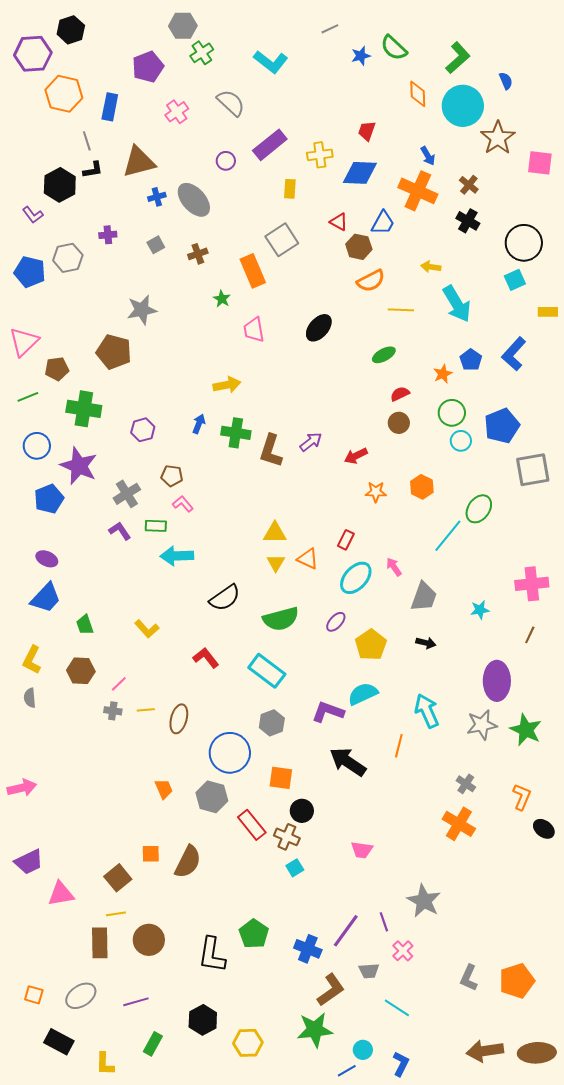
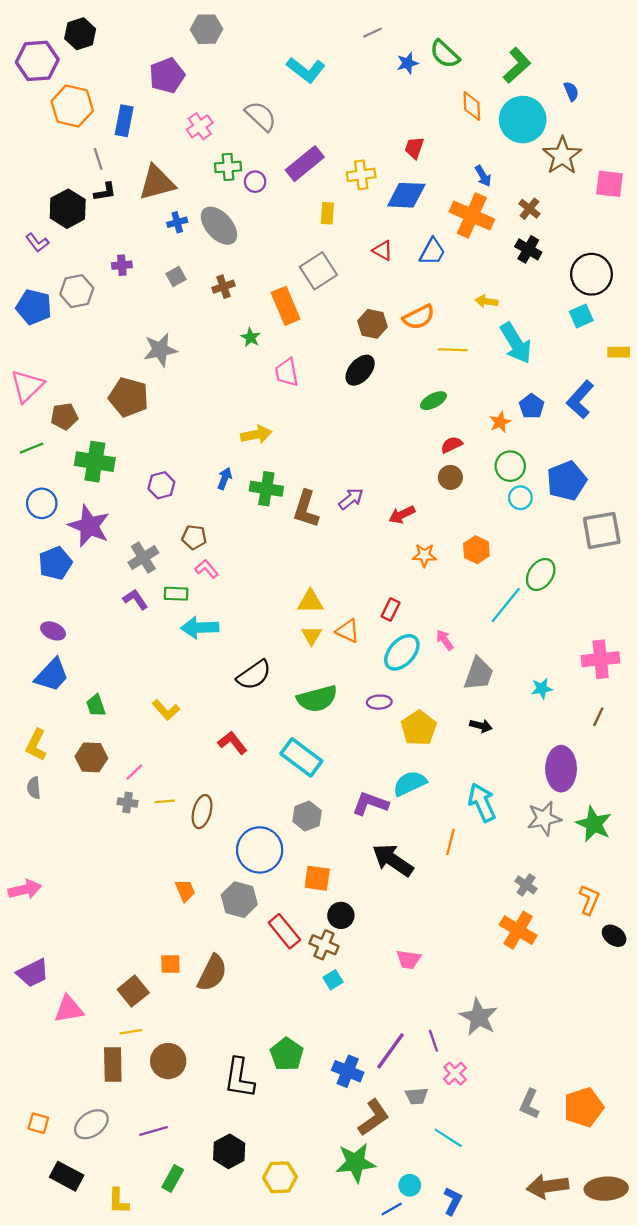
green cross: (202, 53) -> (228, 167), moved, turned 30
brown hexagon: (359, 247) -> (372, 324), moved
purple ellipse: (336, 622) -> (379, 702), turned 45

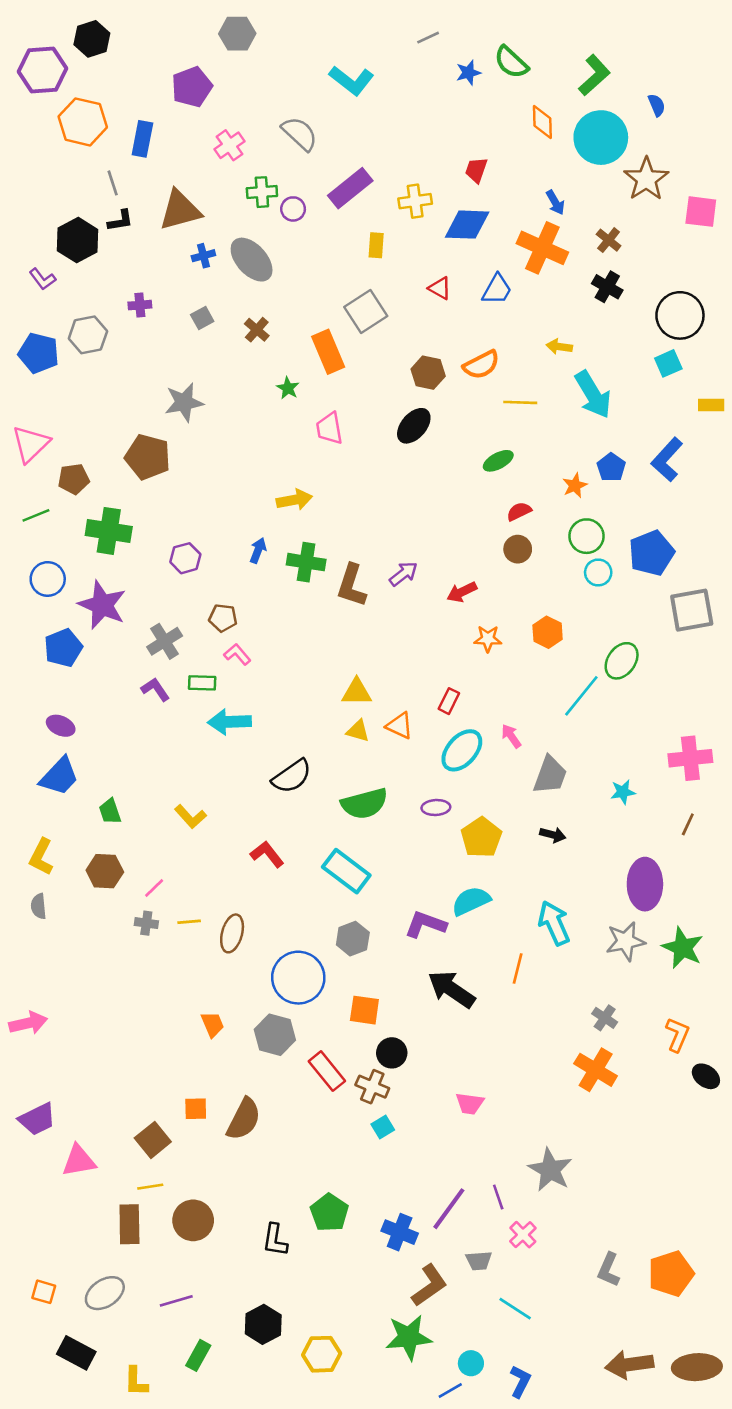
brown cross: (223, 287) -> (257, 330), turned -30
yellow triangle: (312, 635) -> (358, 731), turned -45
black L-shape: (239, 1078) -> (275, 1240), size x0.7

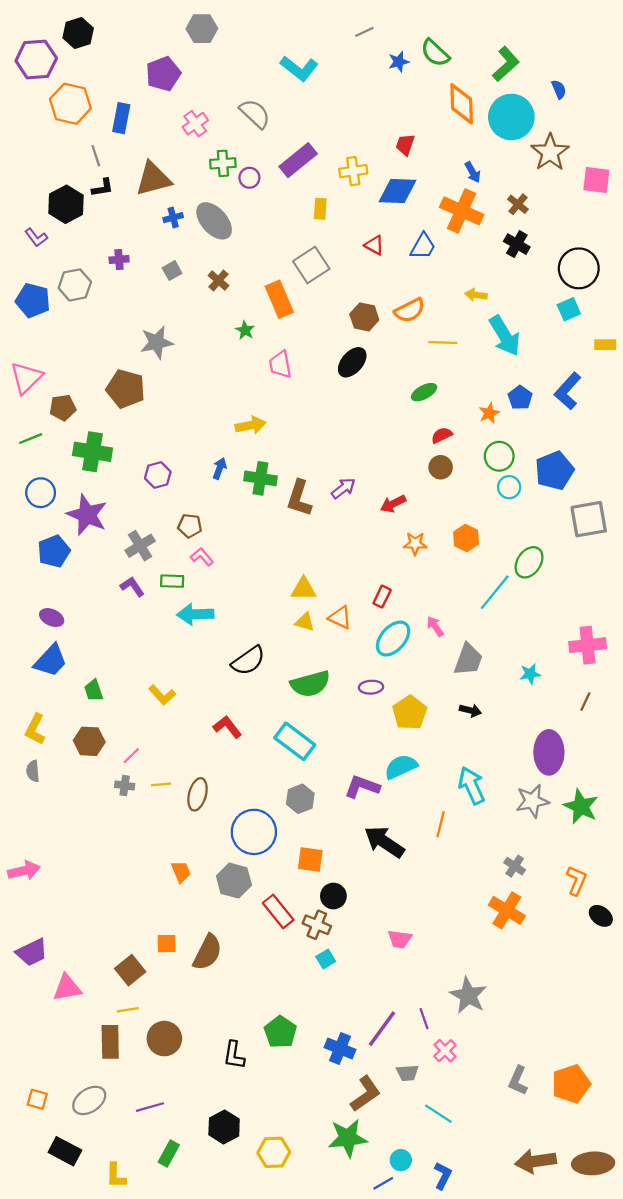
orange diamond: (542, 122) -> (462, 104), size x1.4

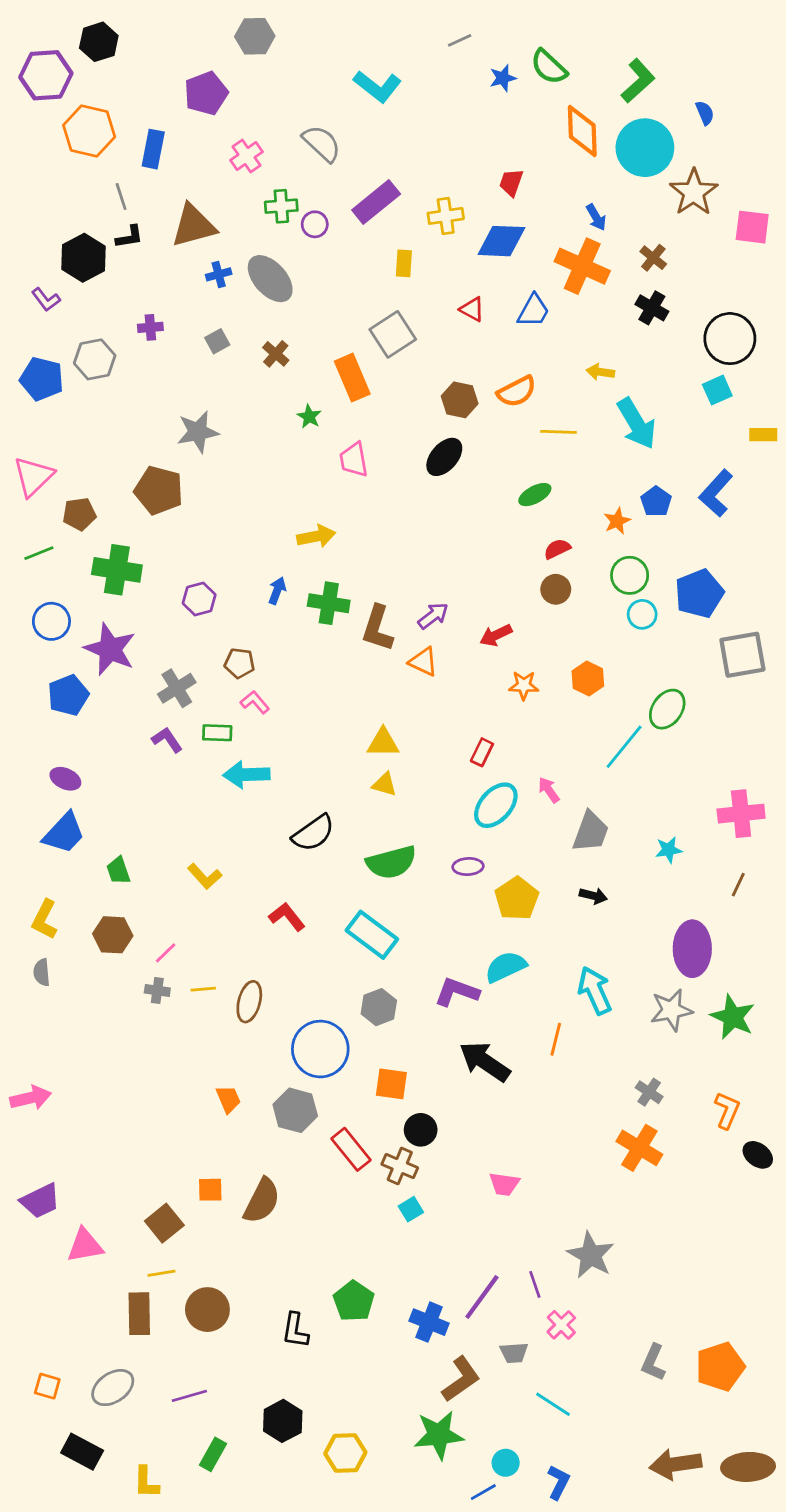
orange triangle: (340, 618) -> (423, 662), moved

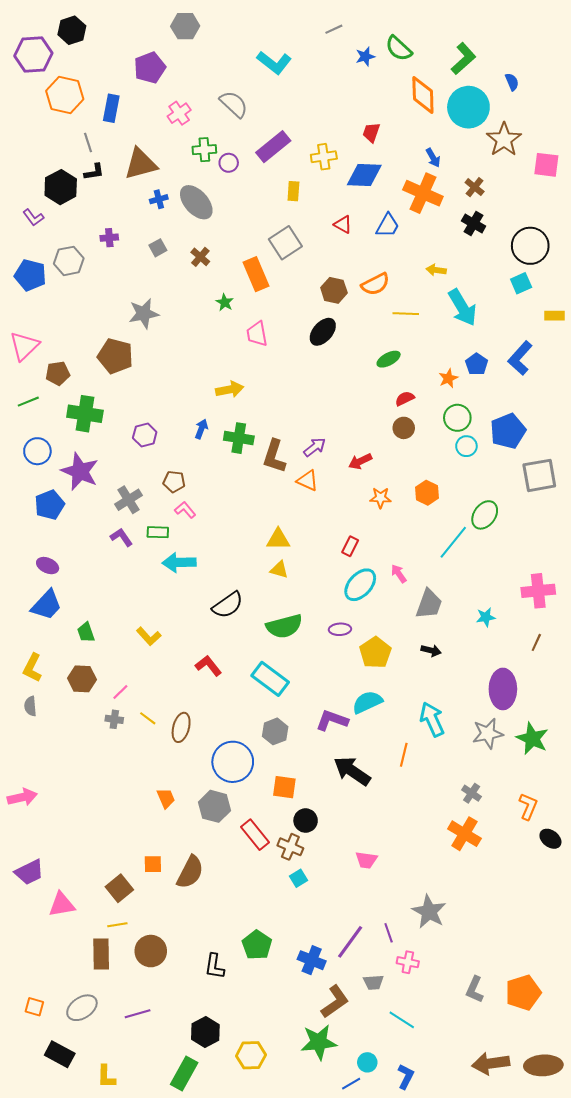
yellow line: (203, 989) -> (148, 718), turned 42
pink cross: (561, 1325) -> (408, 962), turned -35
green rectangle: (213, 1454) -> (184, 1073), moved, size x1.4

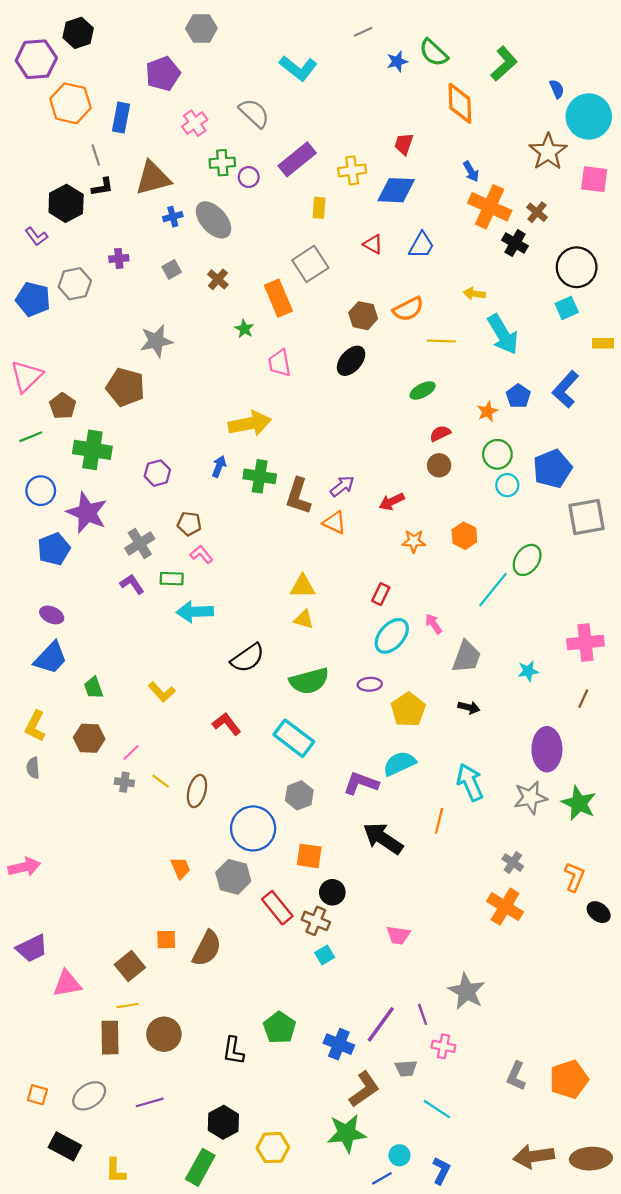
cyan circle: (468, 107) -> (589, 116), moved
brown cross: (475, 187) -> (537, 212), moved
orange cross: (423, 193) -> (490, 207), moved
brown pentagon: (58, 373) -> (63, 406), turned -30
yellow arrow: (230, 389) -> (250, 423), size x1.4

